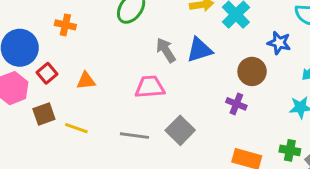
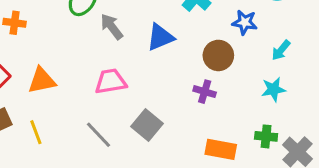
gray arrow: (166, 50) -> (112, 27), moved
orange triangle: (86, 81) -> (42, 80), size x1.4
yellow line: (76, 128) -> (36, 132), turned 55
gray line: (134, 136) -> (99, 135), turned 44

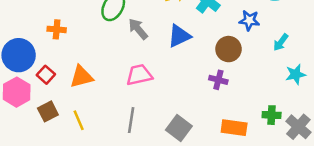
cyan star: (273, 89) -> (296, 74), moved
gray square: (147, 125) -> (179, 128), moved
gray line: (99, 135) -> (131, 120), turned 55

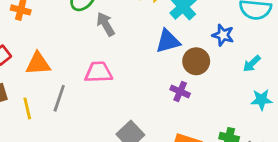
blue triangle: (179, 36) -> (168, 41), moved
gray line: (131, 120) -> (59, 98), moved

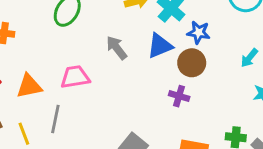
gray arrow: (106, 24) -> (117, 48), moved
blue star: (223, 35) -> (199, 32), moved
pink trapezoid: (99, 72) -> (75, 77), moved

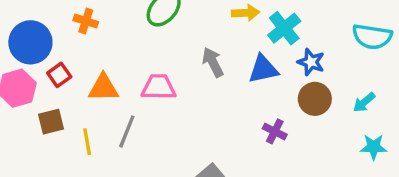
brown circle: (192, 63) -> (315, 99), moved

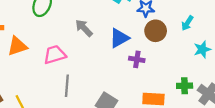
blue triangle: (263, 69) -> (119, 38), moved
orange triangle: (103, 88) -> (17, 46), moved
gray line: (127, 131) -> (67, 86), moved

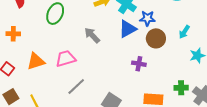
blue triangle: (119, 38) -> (128, 29), moved
orange triangle: (17, 46) -> (36, 61), moved
gray line: (67, 86) -> (76, 87), turned 42

